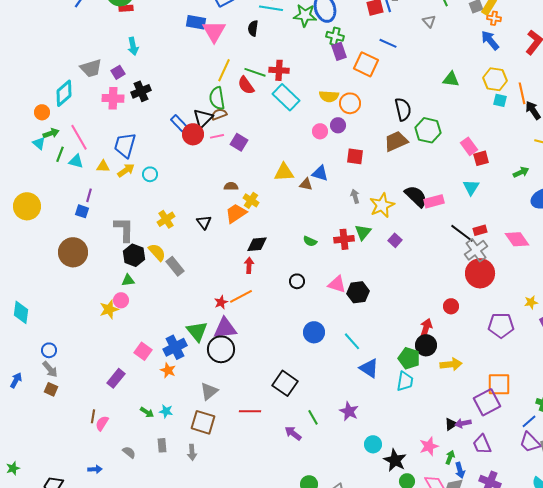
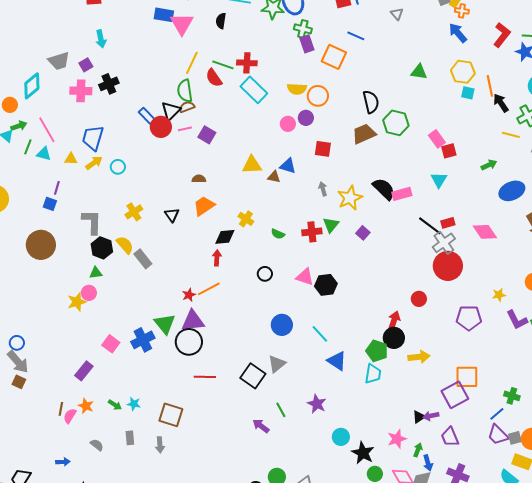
yellow cross: (251, 200) -> (246, 219), moved
gray arrow: (50, 369) -> (18, 362), size x1.4
orange star: (168, 370) -> (86, 406), moved
gray triangle: (209, 391) -> (277, 364), moved
red line: (250, 411) -> (205, 377), moved

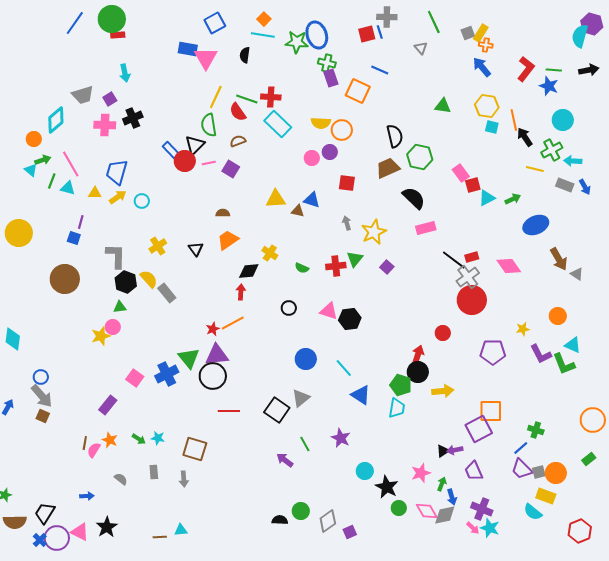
brown semicircle: (187, 107) -> (238, 141), moved
cyan triangle: (439, 180) -> (487, 198), moved, turned 30
black semicircle: (384, 189) -> (414, 198), moved

